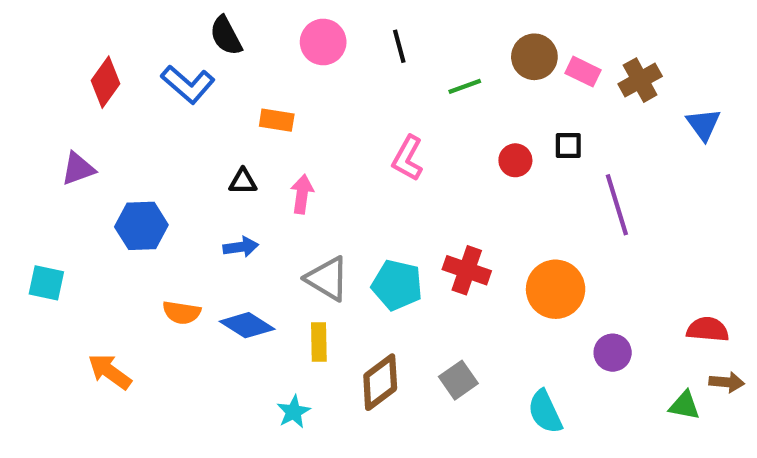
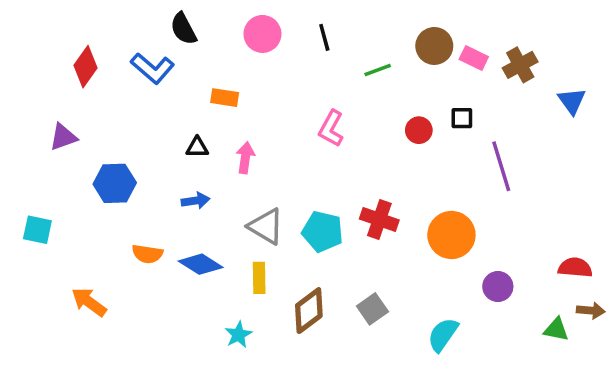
cyan semicircle: (545, 412) -> (443, 335), turned 60

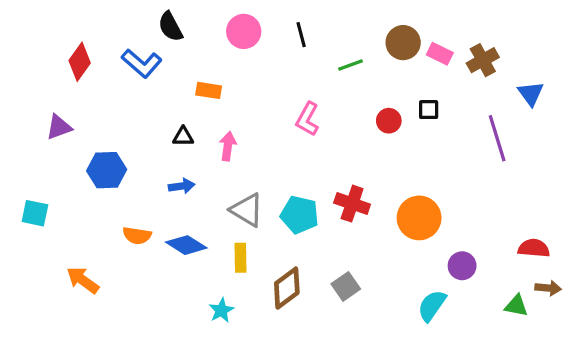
purple line: (501, 166) -> (497, 138), moved
cyan semicircle: (443, 335) -> (432, 306), moved

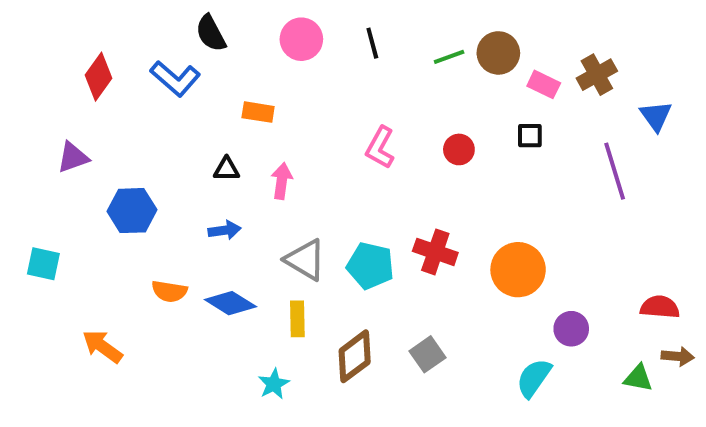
pink rectangle: (440, 54) -> (544, 84), moved
green line: (351, 65) -> (449, 57), moved
red circle: (389, 121) -> (459, 149), moved

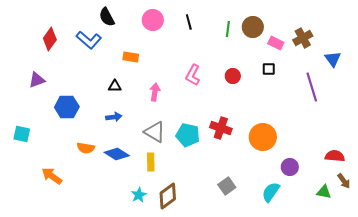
green line: (449, 57) -> (228, 29), turned -63
pink arrow: (282, 181) -> (155, 92), moved
gray square: (427, 354) -> (227, 186), moved
brown diamond: (355, 356) -> (168, 196), moved
brown arrow: (678, 356) -> (344, 181), turned 49

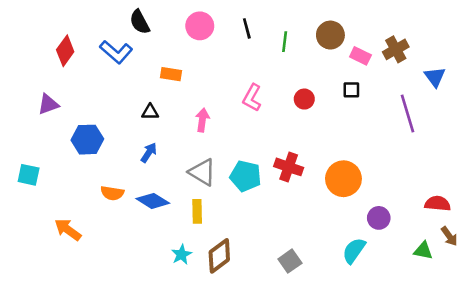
green line: (228, 29) -> (285, 42), moved
blue arrow: (114, 117) -> (149, 153), turned -49
gray square: (227, 186) -> (290, 261), moved

